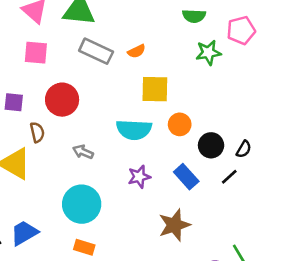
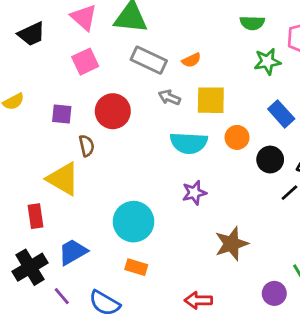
pink square: (36, 53) -> (85, 62), turned -30
gray arrow: (83, 152) -> (169, 97), moved
blue rectangle: (186, 177) -> (281, 114), moved

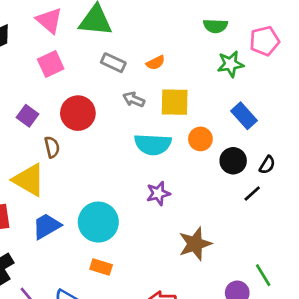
gray rectangle: (149, 60) -> (113, 63), size x0.7
purple square: (62, 114) -> (28, 116), turned 30
blue trapezoid: (73, 252) -> (47, 226), moved

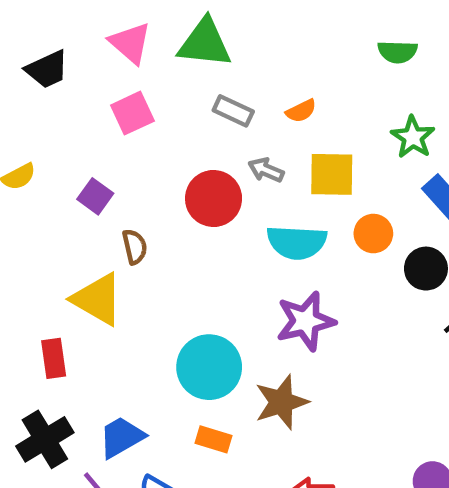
green star: (230, 64) -> (413, 137), moved, turned -30
red circle: (78, 113) -> (214, 198), moved
purple star: (158, 193) -> (305, 321), size x1.5
blue trapezoid: (47, 226) -> (122, 437), moved
brown star: (195, 244) -> (281, 402), moved

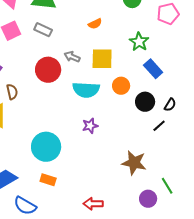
gray rectangle: (233, 111) -> (43, 30), moved
orange semicircle: (301, 111) -> (95, 24), moved
purple star: (305, 321) -> (90, 126), size x0.6
brown star: (281, 402) -> (134, 163), moved, turned 30

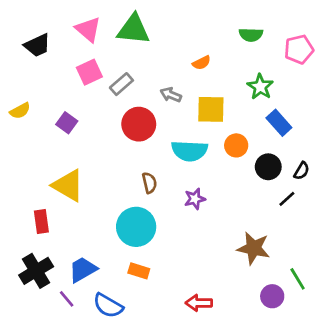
gray rectangle: (43, 30) -> (121, 84), moved, turned -66
gray arrow: (72, 57) -> (171, 95), moved
brown semicircle: (12, 92) -> (149, 183), moved

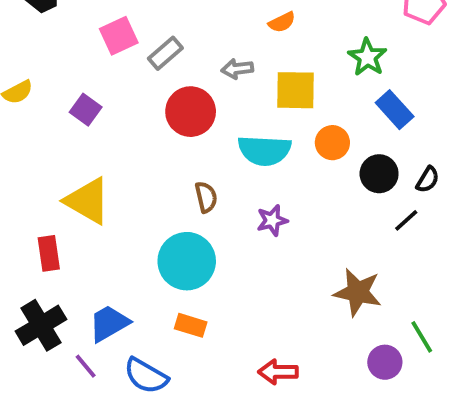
gray arrow: (171, 95) -> (237, 69), turned -30

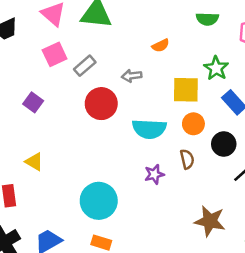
yellow square: (296, 90) -> (186, 90), moved
brown semicircle: (206, 197) -> (187, 159), moved
yellow triangle: (88, 201) -> (34, 162), size x0.6

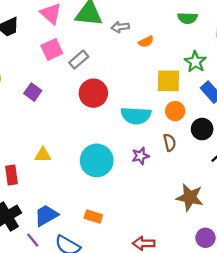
gray arrow: (132, 76) -> (120, 27), moved
yellow triangle: (34, 162) -> (43, 155), moved, turned -30
cyan circle: (99, 201) -> (97, 160), moved

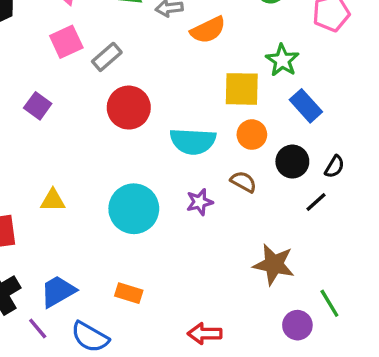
orange semicircle: (146, 42) -> (208, 30), size x1.5
brown semicircle: (170, 142) -> (243, 182), turned -48

